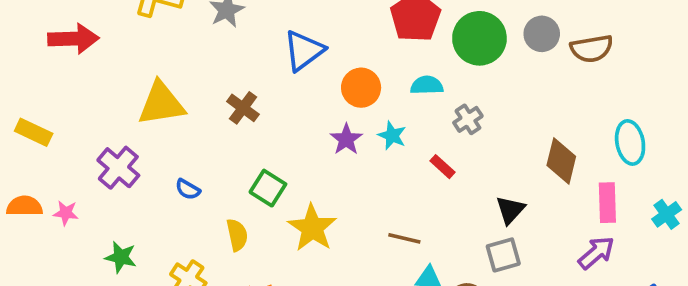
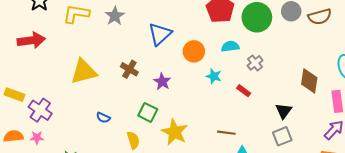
purple star: (346, 139) -> (162, 82), moved
purple cross: (118, 168) -> (40, 110), moved

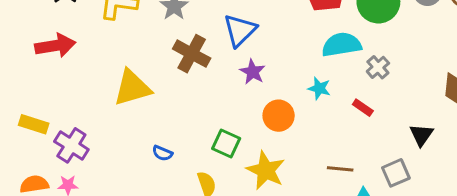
cyan semicircle: (230, 46) -> (342, 45), size x1.5
orange circle: (194, 51) -> (279, 116), moved
brown cross: (129, 69) -> (192, 54), moved, size x1.4
purple star: (162, 82) -> (253, 72), moved
gray square: (282, 136) -> (396, 173), moved

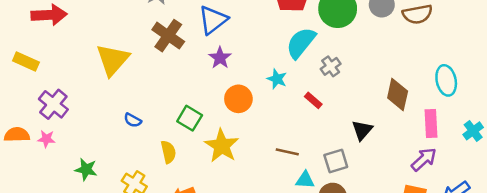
cyan semicircle: (342, 45) -> (301, 43), turned -48
yellow triangle: (132, 88) -> (113, 60), turned -39
yellow rectangle: (34, 124) -> (26, 61), moved

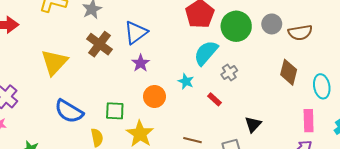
brown diamond: (398, 95) -> (289, 72), moved
green square: (190, 118) -> (115, 111), turned -30
blue semicircle: (133, 120) -> (69, 111), size x2.0

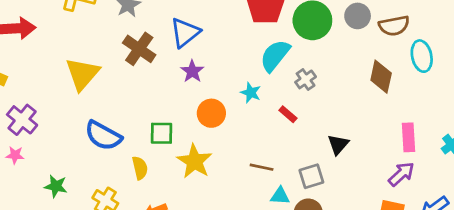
cyan ellipse: (322, 86) -> (422, 56), moved

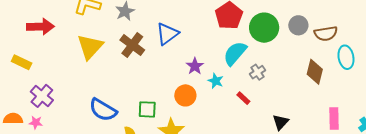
purple star: (192, 71) -> (195, 66), moved
yellow triangle: (82, 74) -> (90, 47), moved

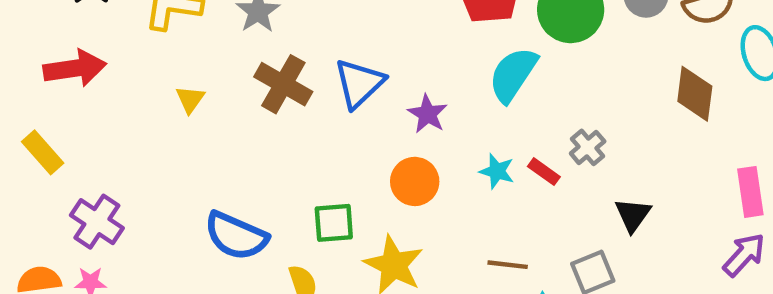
blue triangle: (167, 34) -> (359, 83), moved
yellow triangle: (90, 47) -> (190, 99), size x0.5
yellow rectangle: (22, 62) -> (43, 152), turned 30
gray cross: (258, 72) -> (588, 147), moved
cyan star: (216, 81) -> (497, 171), moved

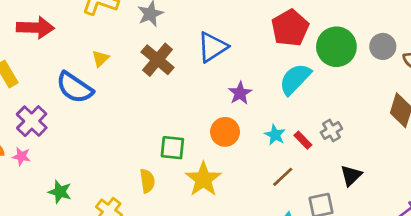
blue triangle: (359, 83) -> (212, 47), moved
blue semicircle: (236, 236) -> (75, 88), moved
brown line: (508, 265) -> (283, 177), moved, turned -60

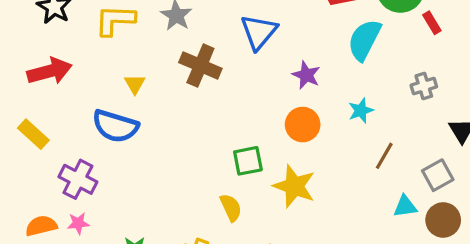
gray cross: (331, 130) -> (424, 86), turned 30
cyan star: (275, 135) -> (361, 111), turned -30
red rectangle: (303, 140) -> (432, 23), moved, turned 30

